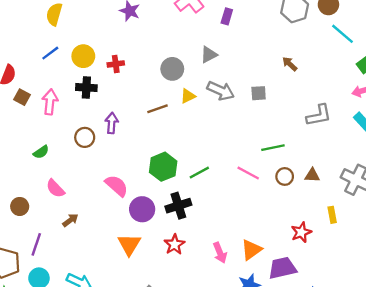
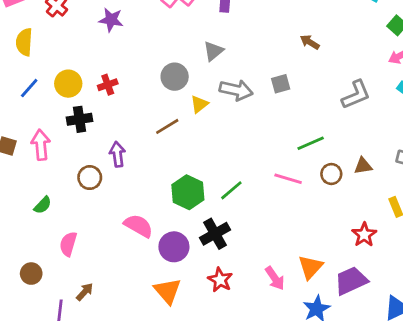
pink semicircle: (55, 188) -> (68, 244), turned 72
brown arrow: (70, 220) -> (85, 292), moved

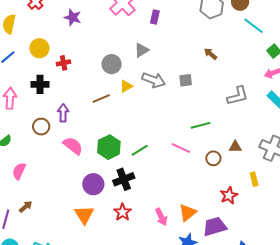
yellow circle: (68, 84) -> (39, 48), moved
brown circle: (331, 174) -> (213, 158), moved
pink semicircle: (139, 226) -> (73, 146), moved

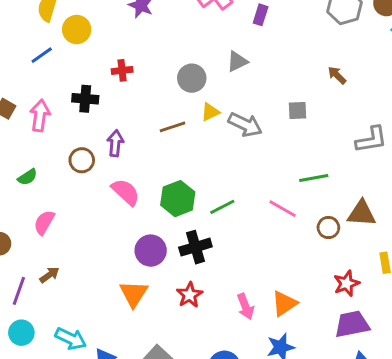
yellow circle: (39, 48) -> (77, 29), moved
gray arrow: (154, 80) -> (245, 125), moved
brown triangle: (235, 147) -> (362, 213), size x1.5
purple trapezoid: (215, 227) -> (352, 324), moved

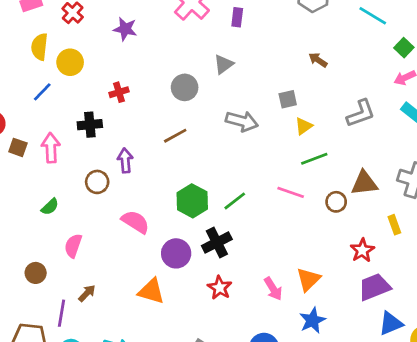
yellow triangle: (210, 112) -> (304, 126), moved
pink semicircle: (126, 192) -> (135, 222), moved
orange triangle: (134, 294) -> (151, 291), moved, turned -36

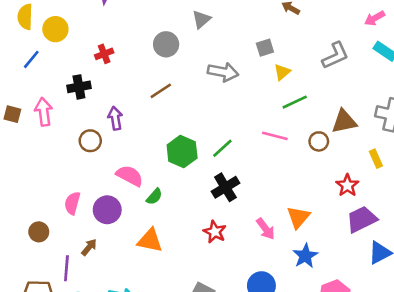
green semicircle: (50, 207) -> (154, 197), moved
black cross: (217, 243) -> (225, 187), moved
purple circle: (176, 253) -> (107, 210), moved

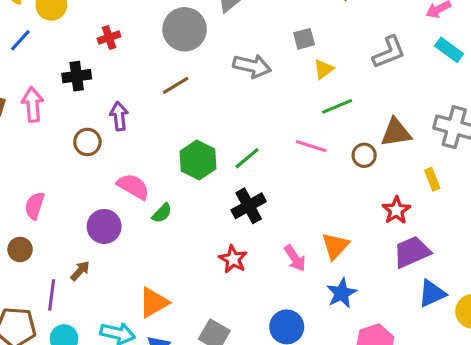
gray circle: (166, 44) -> (185, 29), size x1.4
pink semicircle: (72, 203) -> (35, 206), moved
orange triangle: (150, 240) -> (154, 302), moved, turned -44

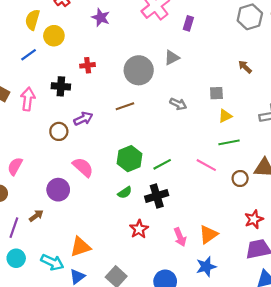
gray arrow: (252, 66) -> (178, 104), size x0.7
purple arrow: (119, 116) -> (83, 119), turned 60
green semicircle: (162, 213) -> (125, 193), moved

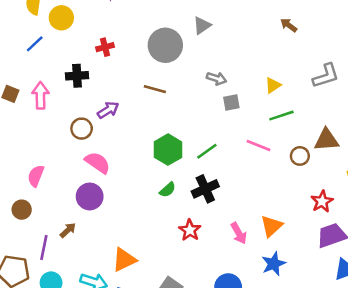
gray square: (216, 93) -> (231, 102), moved
brown line: (125, 106) -> (155, 89), turned 42
pink semicircle: (83, 167) -> (98, 163), moved

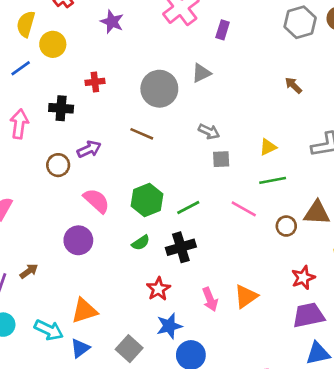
pink semicircle: (98, 163) -> (96, 201), moved
purple circle: (90, 196) -> (78, 240), moved
blue star: (274, 264) -> (169, 326), moved

